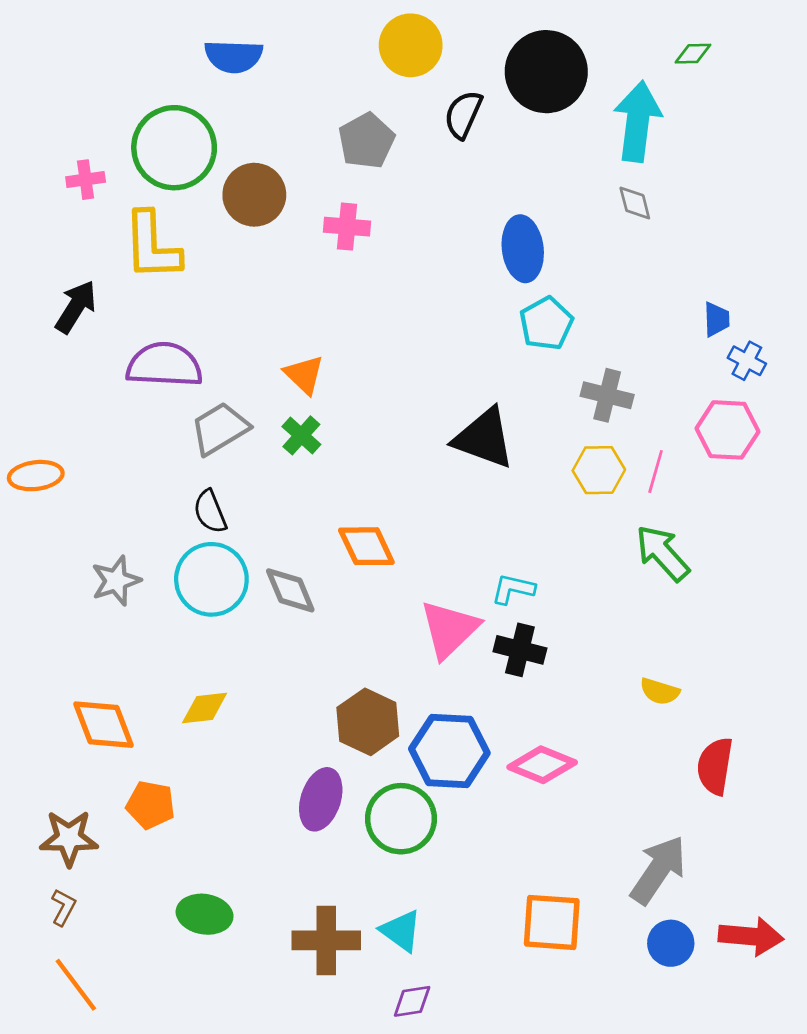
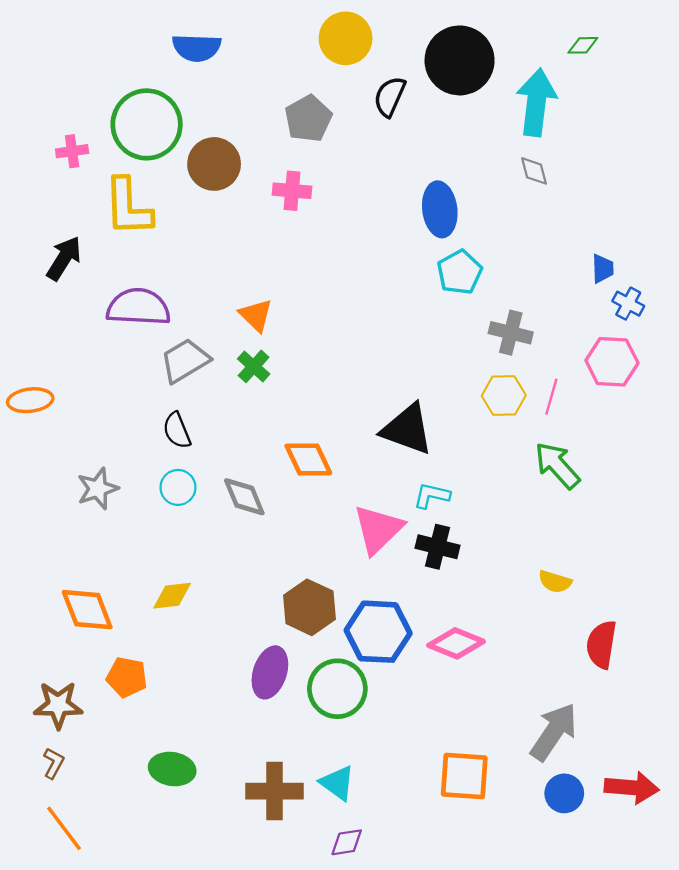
black triangle: (484, 438) -> (407, 429), moved
cyan circle: (211, 579) -> (178, 487), size x0.6

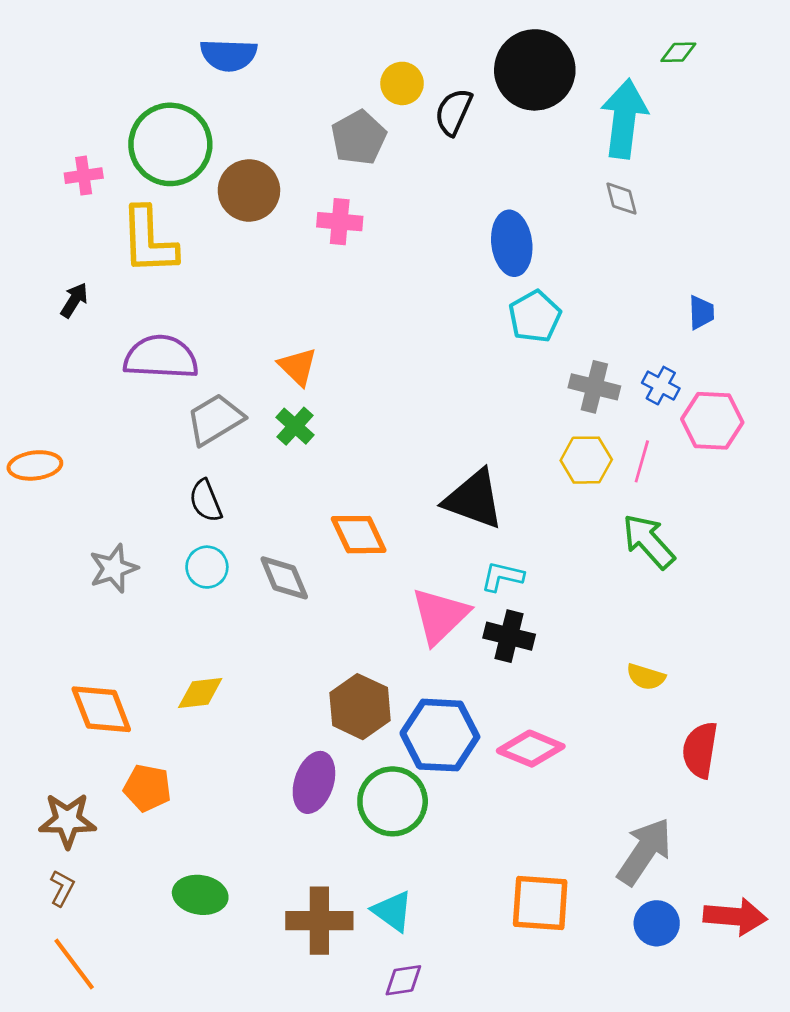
yellow circle: (346, 38) -> (402, 83), moved, size x0.7
black arrow: (64, 258) -> (74, 300), size x0.7
blue cross: (628, 304) -> (661, 386), moved

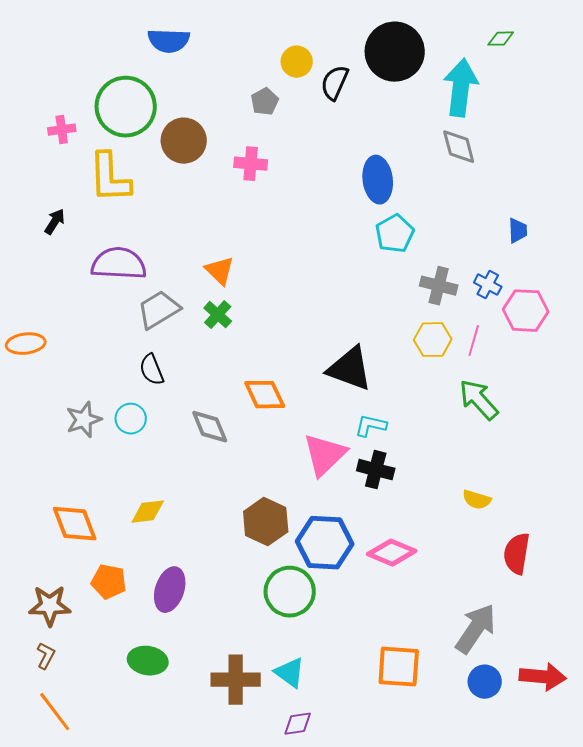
gray pentagon: (359, 138) -> (265, 102), size x0.7
gray diamond: (621, 199) -> (459, 147), size x1.4
cyan circle: (207, 567) -> (131, 419), moved
purple ellipse: (314, 782) -> (170, 590), moved

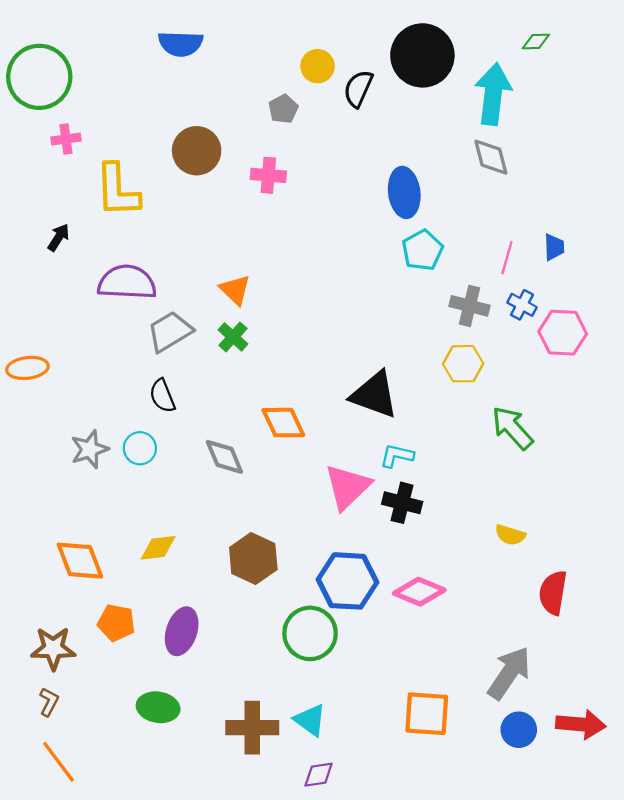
green circle: (126, 107) -> (39, 77), moved
pink line: (474, 341) -> (507, 258), moved
brown hexagon: (266, 522) -> (253, 558), moved

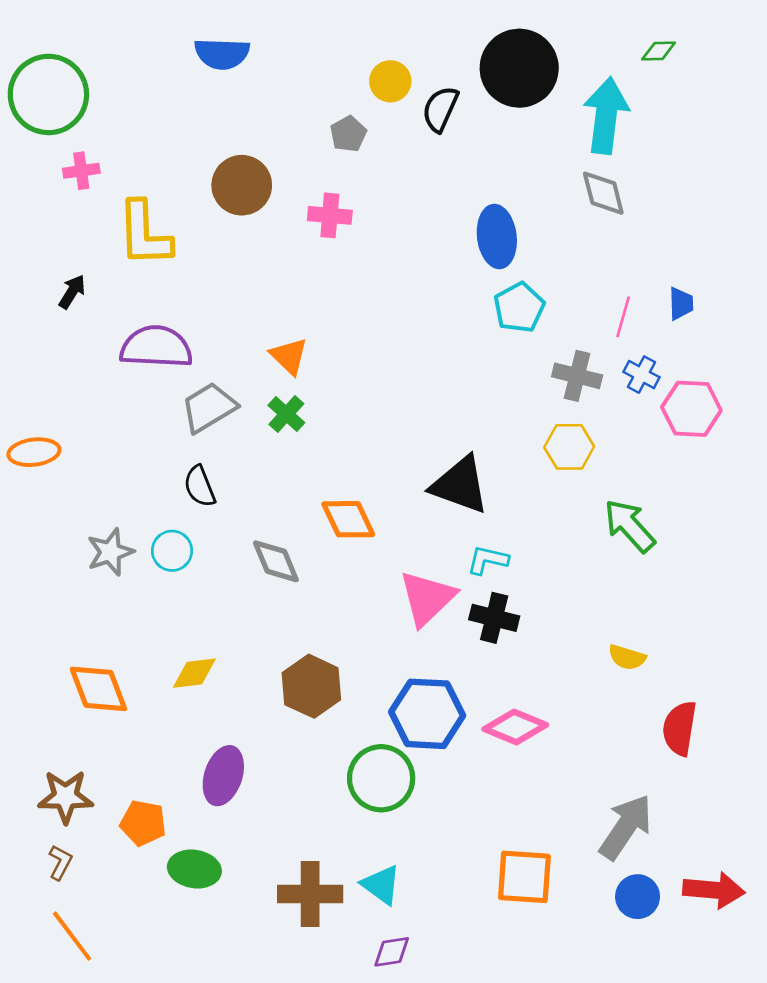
orange pentagon: (116, 623) -> (143, 823), moved

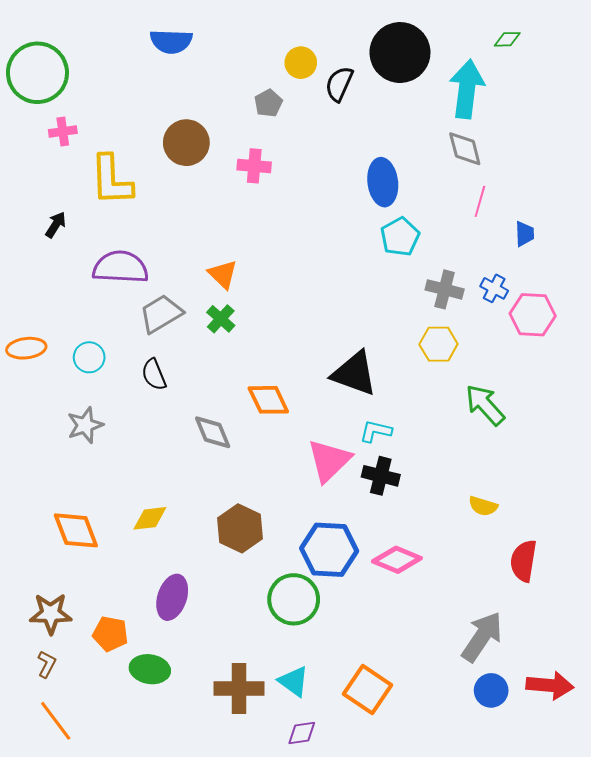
pink line: (623, 317) -> (480, 201), moved
cyan circle: (172, 551) -> (89, 357), moved
orange square: (524, 877) -> (368, 689), moved, turned 30

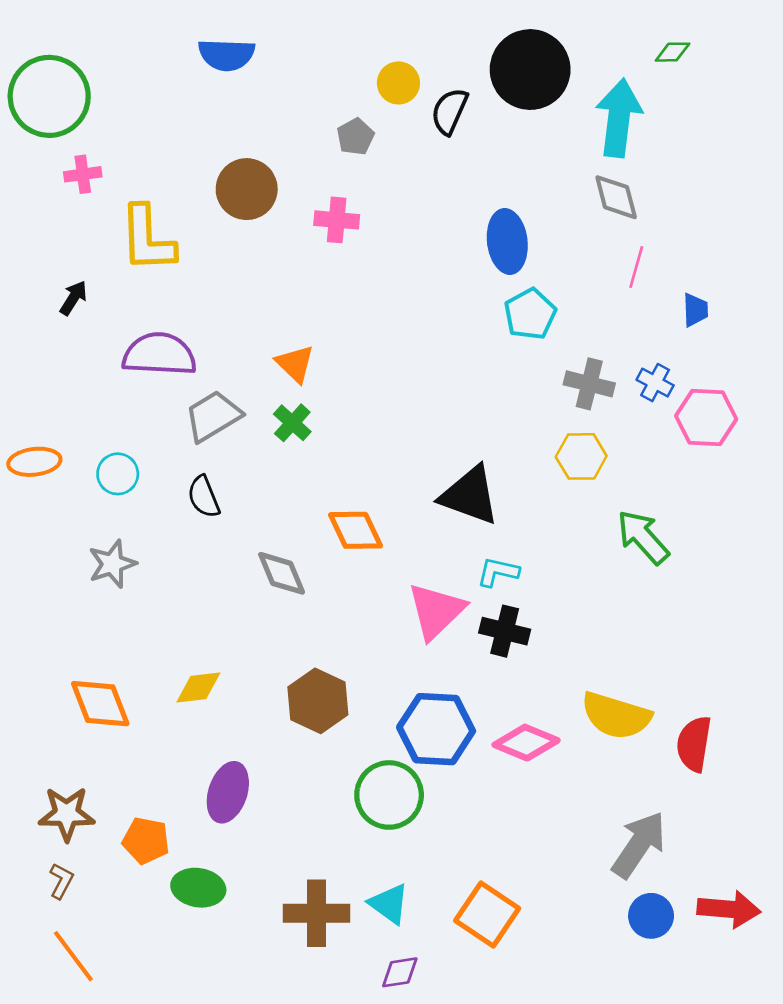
yellow semicircle: (483, 506) -> (616, 716), moved, size x1.8

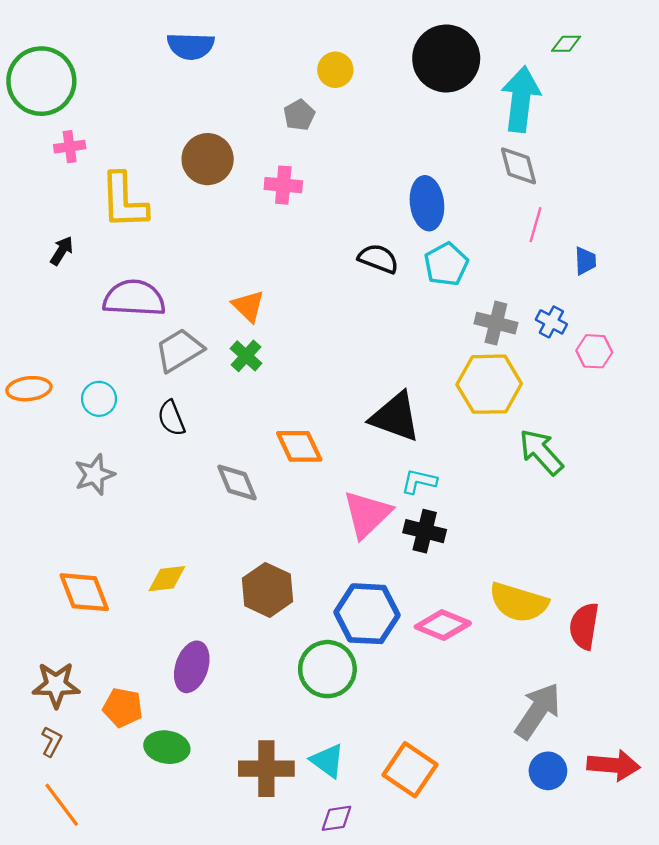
black semicircle: (450, 111) -> (378, 259), moved, turned 87
pink hexagon: (706, 417) -> (594, 351), size x0.7
yellow hexagon: (581, 456) -> (489, 384), size x1.5

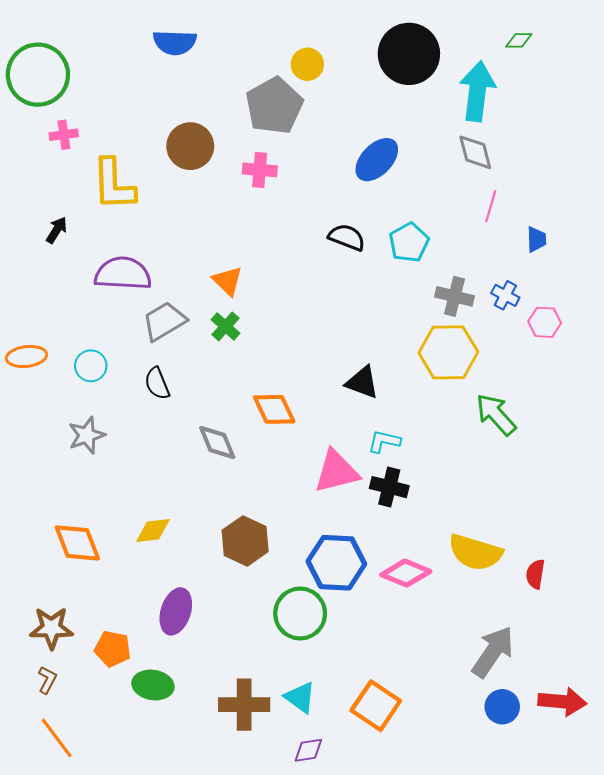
gray pentagon: (299, 115) -> (274, 106), size x2.0
blue ellipse: (427, 203) -> (377, 160), moved, turned 51
black triangle: (395, 417) -> (362, 382), size x0.7
pink triangle: (367, 514) -> (336, 472), turned 30
red semicircle: (584, 626) -> (535, 574), size x0.7

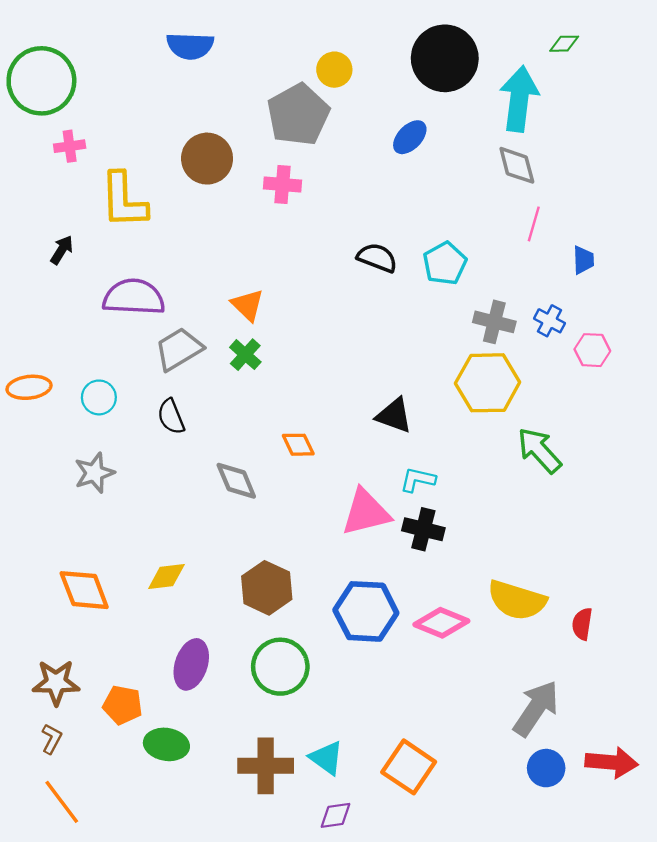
blue ellipse: (377, 160) -> (410, 137), moved, size x0.7
orange diamond: (274, 409) -> (298, 445), size x0.7
green circle: (300, 613) -> (280, 667), moved

